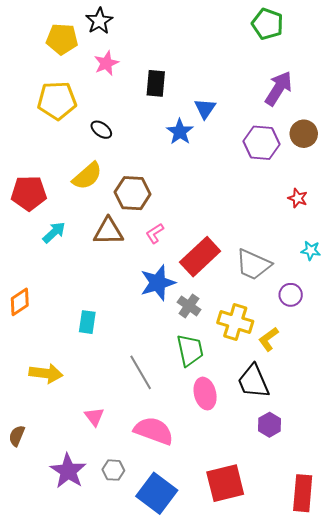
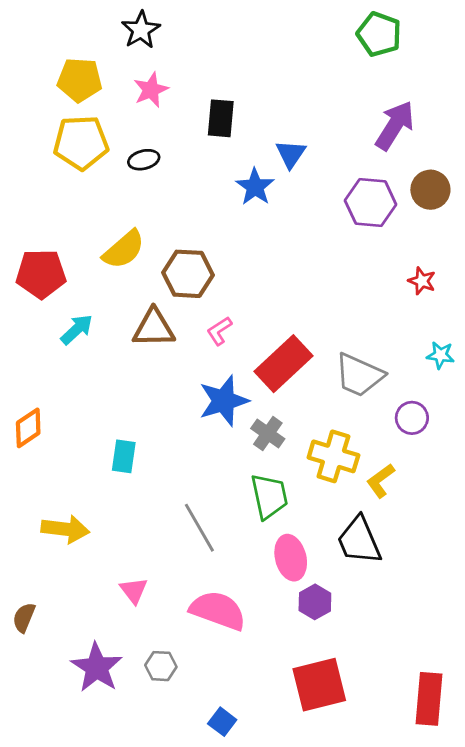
yellow pentagon: (62, 39) -> (80, 80), moved
black ellipse: (101, 130) -> (144, 160), moved, turned -50
purple hexagon: (270, 425) -> (315, 602), moved
blue square: (157, 493) -> (222, 722), moved, size x0.5

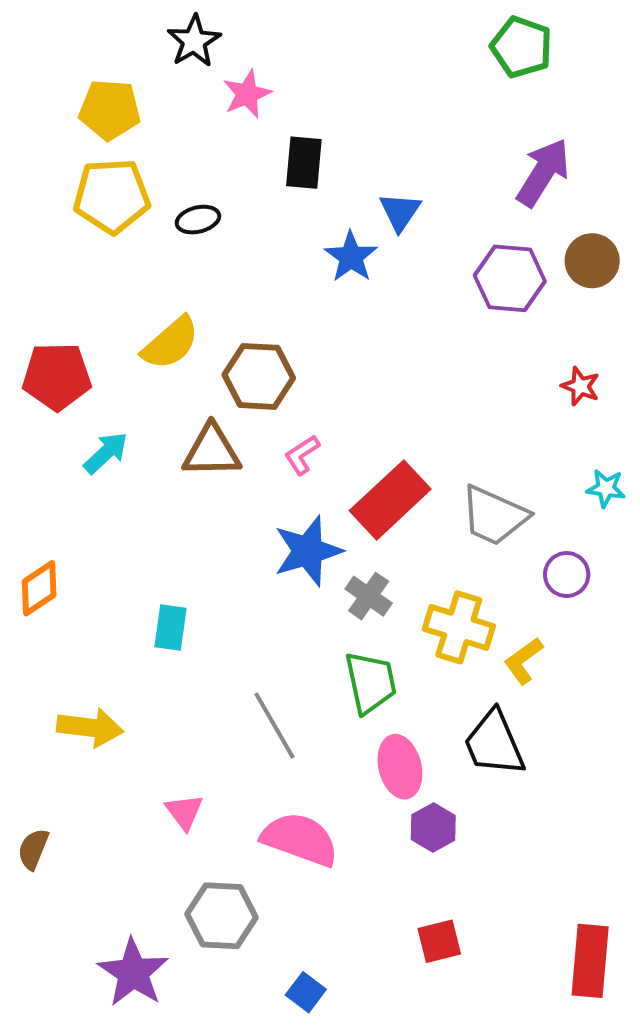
pink star: (151, 90) -> (247, 94), moved
gray hexagon: (161, 666) -> (221, 916), size x1.6
purple star: (97, 667) -> (133, 973), moved
red square: (319, 685) -> (439, 941), size x0.6

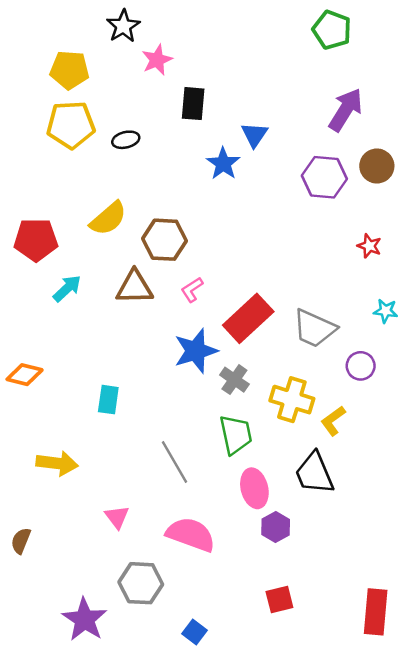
orange diamond: (39, 588) -> (25, 375), turned 48

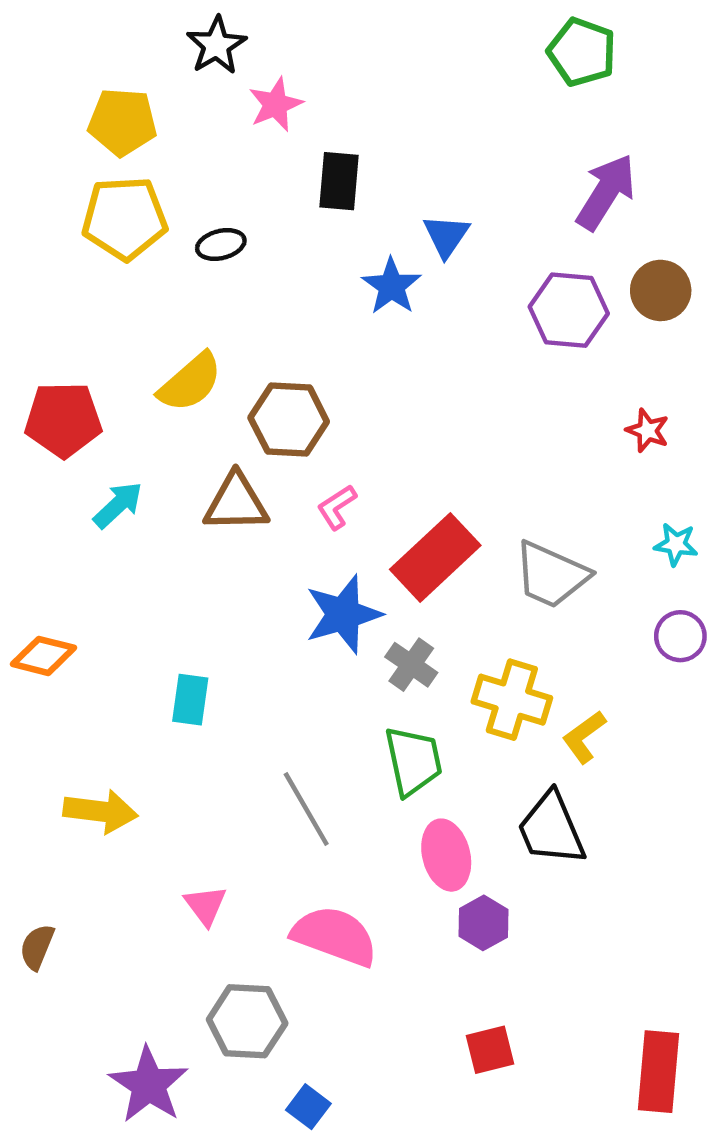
purple circle: (361, 366) -> (680, 636), moved
blue square: (194, 632) -> (308, 1107), moved

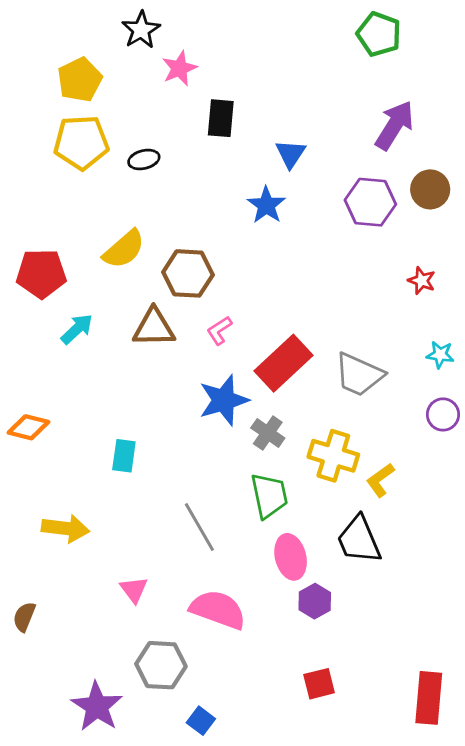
yellow pentagon: (122, 122) -> (80, 80), turned -30
blue star: (392, 286) -> (266, 205), moved

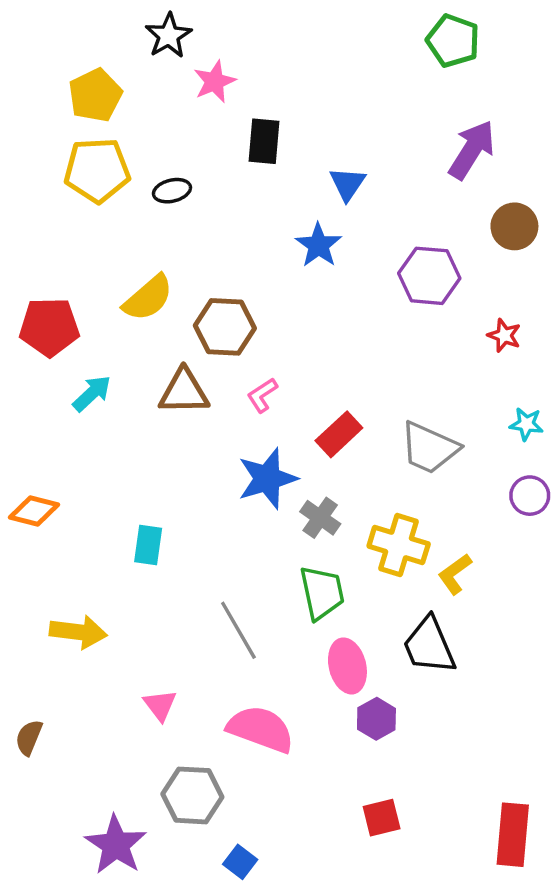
purple hexagon: (370, 202) -> (429, 276), moved
red rectangle: (283, 363) -> (339, 434), size x0.7

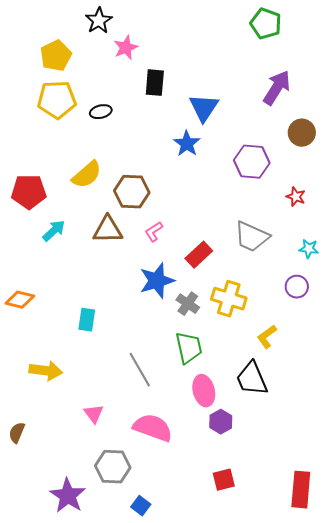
blue triangle: (347, 184) -> (204, 108), size x1.4
gray trapezoid: (429, 448) -> (252, 237), moved
purple circle: (530, 496) -> (297, 287), moved
yellow cross: (399, 545) -> (229, 299), moved

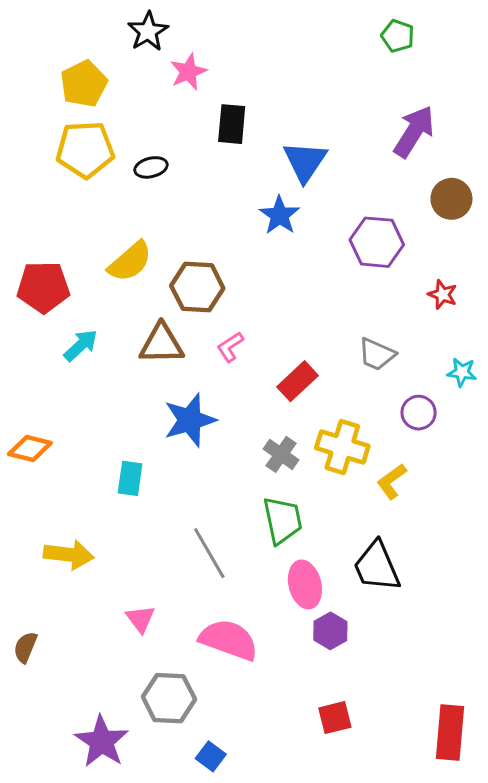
green pentagon: (266, 24) -> (398, 36), size x0.7
gray trapezoid: (252, 237) -> (377, 354), size x0.7
blue star: (157, 281) -> (190, 420), moved
purple circle: (297, 287) -> (419, 413), moved
yellow L-shape: (267, 337) -> (392, 481), moved

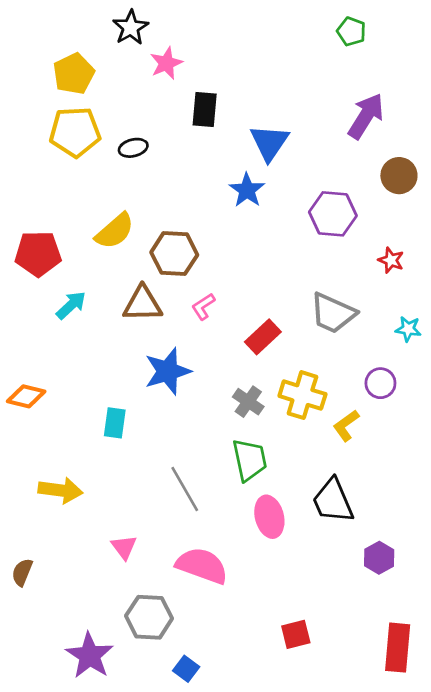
gray trapezoid: (377, 354) -> (333, 313), size x1.4
purple circle: (419, 413) -> (380, 383), moved
purple hexagon: (330, 631) -> (379, 558), moved

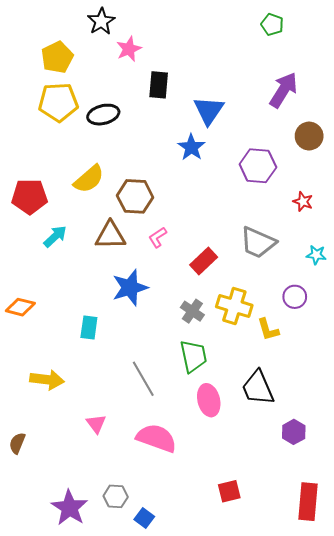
black ellipse: (133, 148) -> (103, 115), size x1.4
yellow L-shape: (346, 425) -> (268, 330), turned -70
gray hexagon: (149, 617) -> (116, 496), moved, size x0.7

